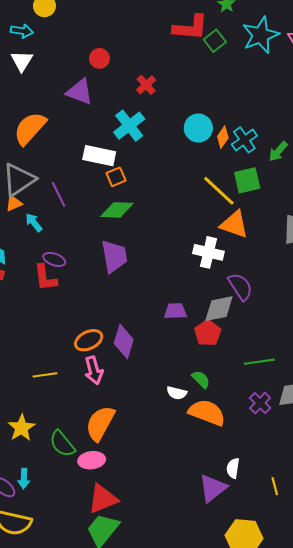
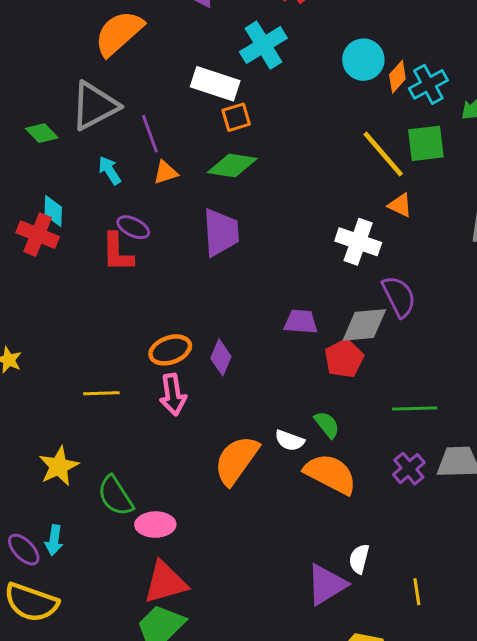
orange triangle: (14, 203) -> (166, 173), moved
orange triangle: (234, 224) -> (400, 205), size x0.6
purple diamond: (124, 341) -> (221, 357), size x0.7
orange semicircle: (100, 423) -> (236, 460), moved

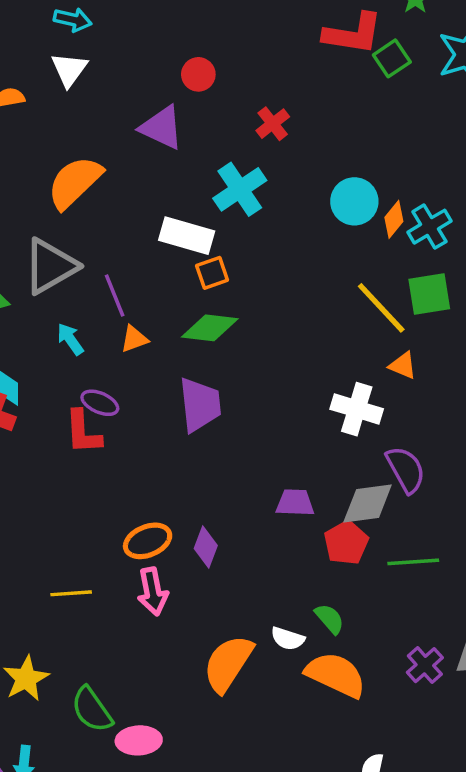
green line: (415, 408) -> (413, 562), moved

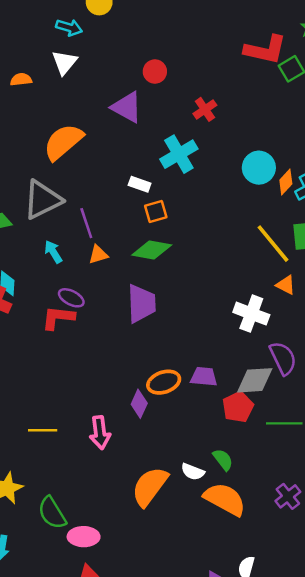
white rectangle: (187, 236) -> (140, 184), size x0.6
red L-shape: (83, 432) -> (58, 318), turned 96
orange ellipse: (148, 541) -> (164, 382), moved

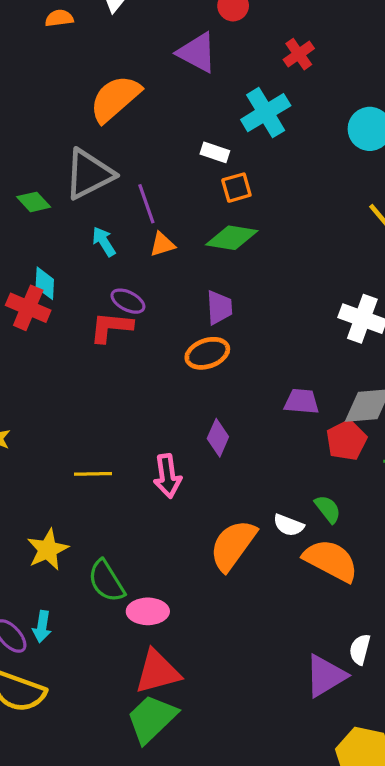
purple trapezoid: (141, 304) -> (219, 307), size x0.7
orange ellipse: (164, 382) -> (207, 353), moved

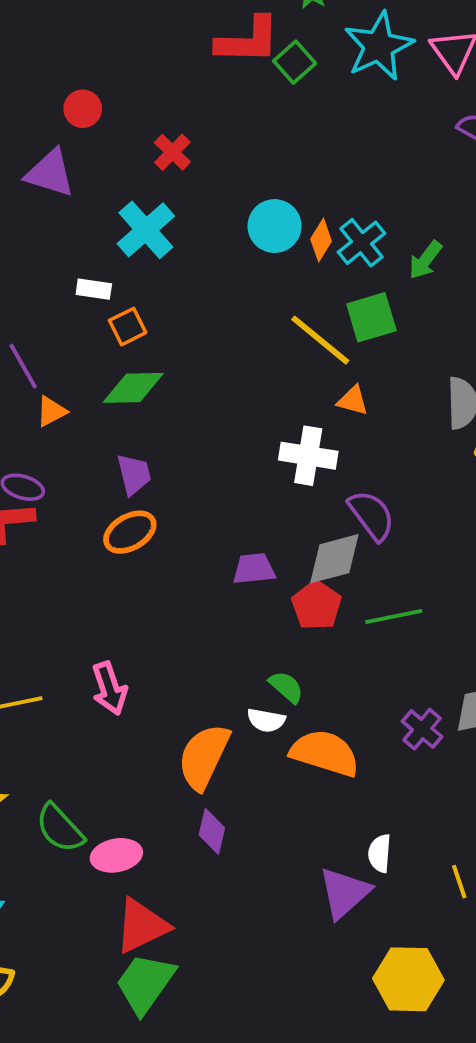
purple diamond: (218, 438) -> (212, 831), moved
green semicircle: (328, 509) -> (286, 687), moved

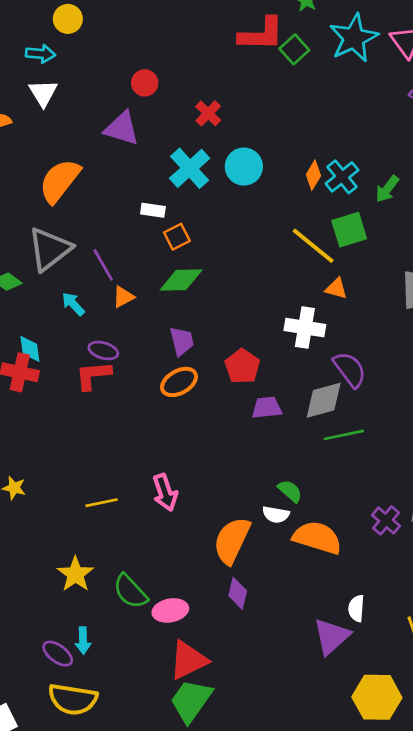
cyan circle: (275, 226) -> (244, 167), moved
red pentagon: (317, 605) -> (242, 366), moved
green line: (394, 617) -> (344, 435), moved

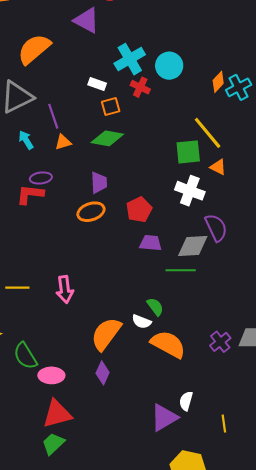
red cross: (208, 113) -> (140, 87), moved, turned -30
green square: (349, 230) -> (188, 152), moved
purple ellipse: (103, 351) -> (41, 178), turned -35
green line: (344, 435) -> (181, 270), moved
green trapezoid: (191, 701) -> (53, 444), size x0.7

